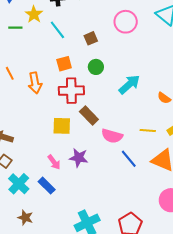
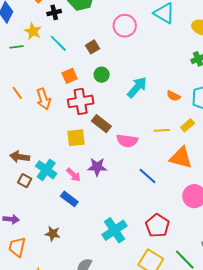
blue line: (129, 159) -> (147, 176), moved
cyan cross: (19, 184) -> (46, 170), moved

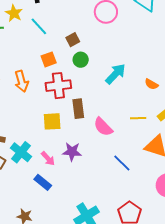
brown square: (93, 47) -> (73, 40), moved
brown rectangle: (101, 124) -> (78, 109), turned 42
pink semicircle: (127, 141) -> (103, 127), turned 35

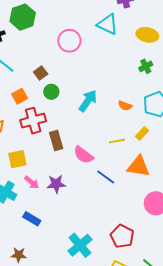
yellow square: (52, 121) -> (17, 159), moved
pink arrow: (48, 158) -> (32, 182), moved
blue line: (122, 163) -> (106, 177), moved

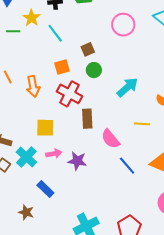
red cross: (33, 121) -> (70, 94), turned 30
yellow line: (117, 141) -> (142, 124), moved
pink arrow: (32, 182) -> (54, 154), turned -63
brown star: (19, 255) -> (26, 212), moved

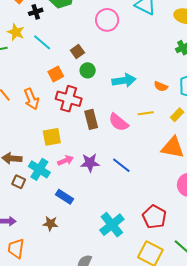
cyan arrow: (127, 87) -> (124, 80), turned 45
pink semicircle: (110, 139) -> (119, 122), moved
blue line: (127, 166) -> (121, 165), moved

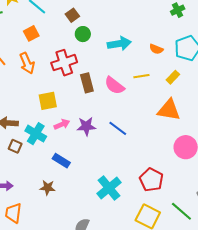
orange square: (56, 74) -> (31, 33), moved
red cross: (69, 99) -> (64, 63), turned -35

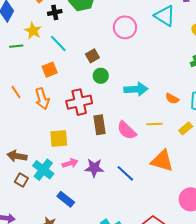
orange triangle: (169, 110) -> (162, 161), moved

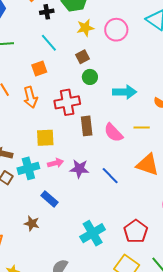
yellow star: (33, 31) -> (85, 28), moved, turned 30
cyan cross: (43, 170) -> (28, 168), turned 35

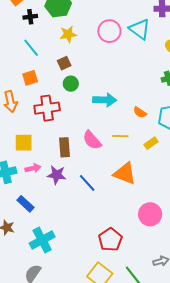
pink circle: (116, 30) -> (109, 31), moved
orange square: (39, 69) -> (30, 78), moved
brown rectangle: (87, 126) -> (64, 147), moved
cyan cross: (93, 233) -> (42, 240), moved

